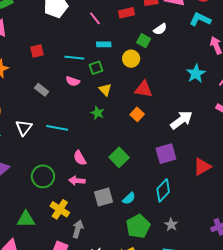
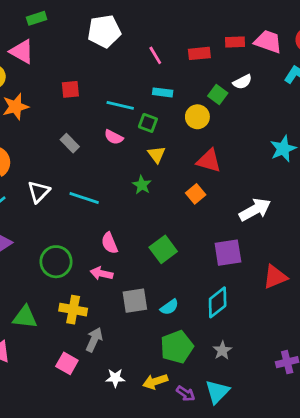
green square: (96, 68) -> (148, 123), turned 32
yellow cross: (60, 209) -> (73, 310), turned -30

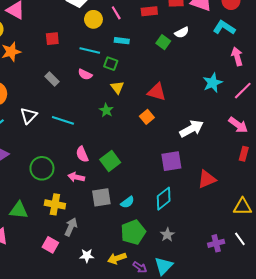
yellow circle: (197, 117) -> (93, 19), moved
green square: (163, 249) -> (110, 161), moved

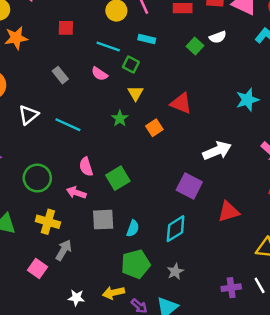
orange square: (147, 117) -> (154, 128), moved
purple square: (171, 161) -> (189, 186), turned 30
cyan semicircle: (127, 202) -> (133, 228), turned -40
white star: (87, 256) -> (76, 298), moved

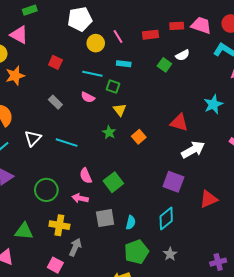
red square: (66, 28) -> (55, 62), turned 32
red triangle: (181, 103) -> (179, 123), moved

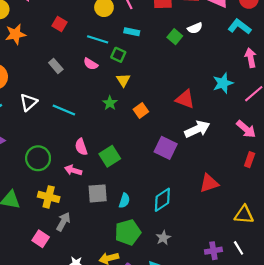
purple square: (173, 182) -> (166, 148), moved

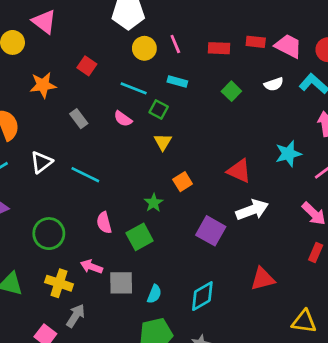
white semicircle: (195, 28) -> (274, 84), moved
orange star: (15, 34) -> (43, 85), moved
green star: (110, 103) -> (154, 203), moved
pink arrow: (73, 170) -> (92, 267), moved

